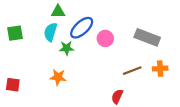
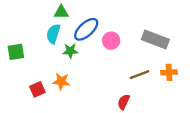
green square: (15, 33) -> (16, 52), moved
red square: (13, 85) -> (37, 89), moved, turned -32

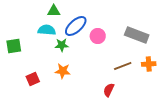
cyan semicircle: (53, 34) -> (47, 30), turned 78
orange star: (61, 81) -> (63, 71), moved

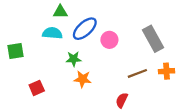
gray rectangle: (137, 35) -> (153, 39), turned 40
green star: (62, 45) -> (74, 59), moved
orange star: (63, 71) -> (83, 79), moved

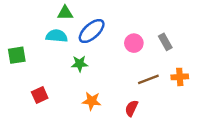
gray rectangle: (153, 39) -> (165, 42), size x0.6
pink circle: (109, 40) -> (134, 43), moved
orange star: (83, 79) -> (92, 101), moved

